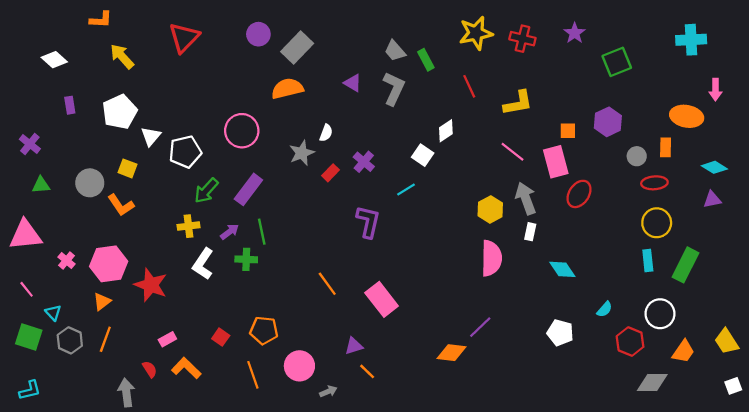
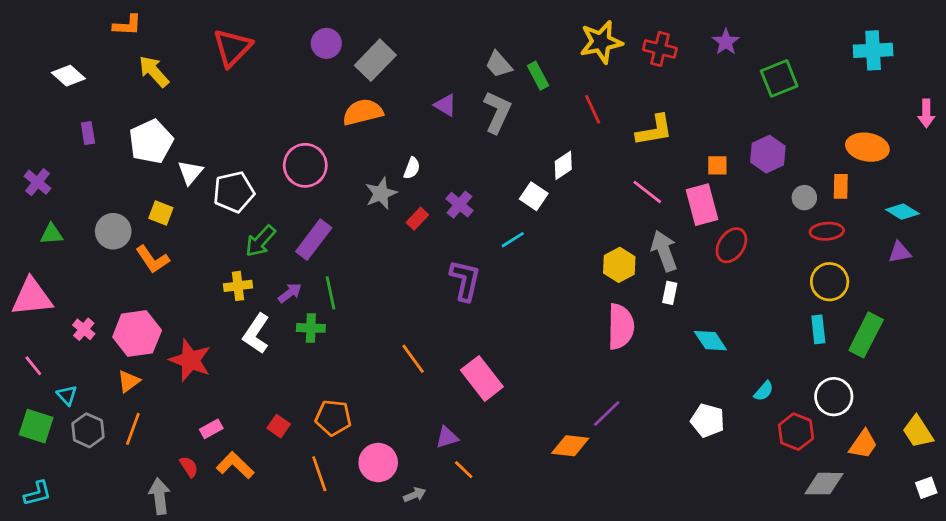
pink arrow: (715, 90) -> (926, 113), moved

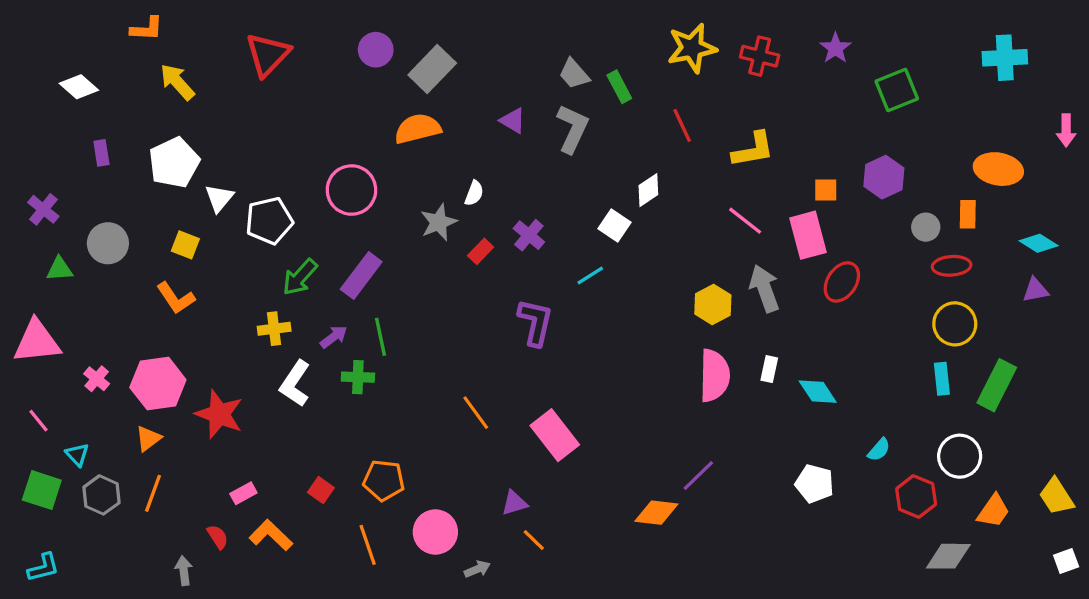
gray circle: (113, 231) -> (108, 243), moved
white rectangle: (670, 293) -> (769, 369), moved
gray arrow: (159, 496) -> (184, 571), size x0.7

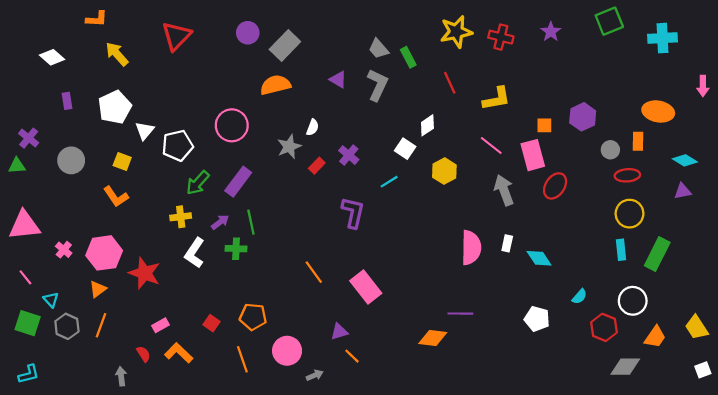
green square: (897, 90) -> (609, 21), moved
green triangle: (60, 269) -> (17, 166), moved
yellow hexagon: (713, 305) -> (444, 171), moved
purple line: (698, 476) -> (460, 314), turned 45

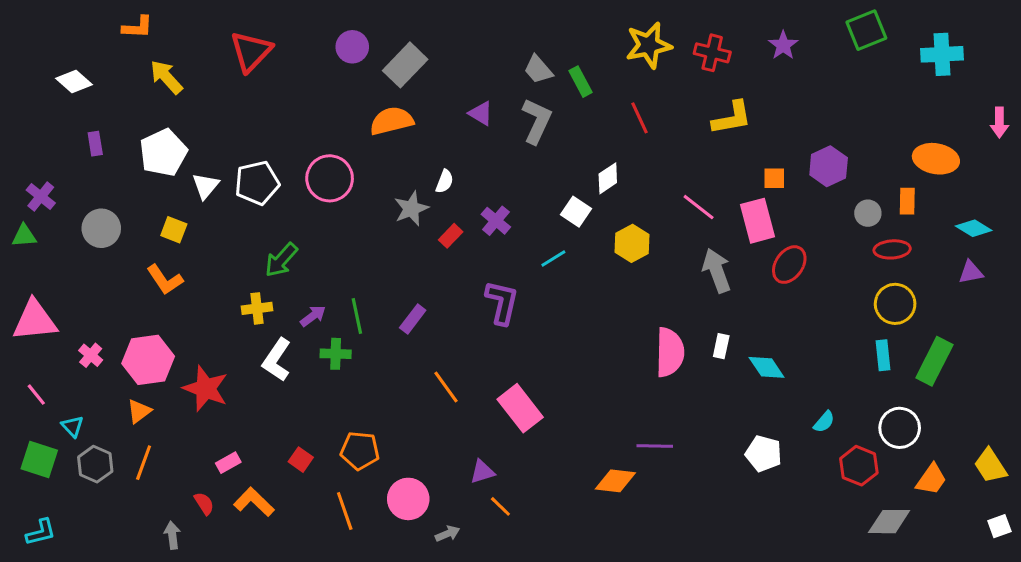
yellow L-shape: (497, 99) -> (732, 118), moved
white pentagon: (178, 146) -> (257, 183), moved
purple rectangle: (238, 182) -> (413, 319), moved, size x0.7

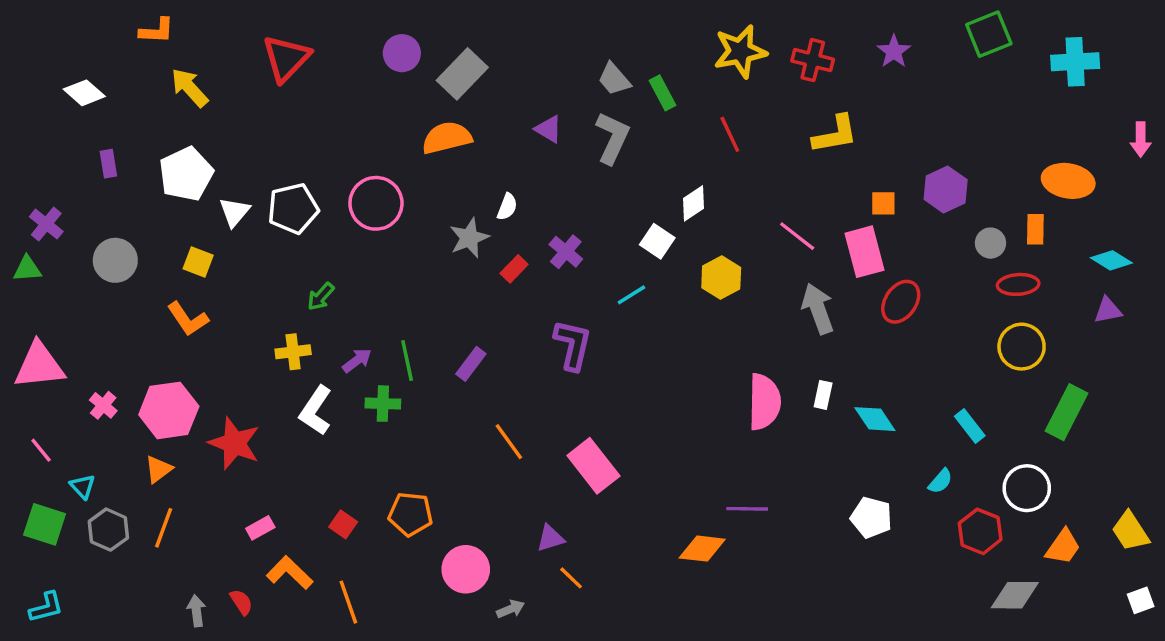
green arrow: (281, 260) -> (321, 297), size x0.7
cyan rectangle: (883, 355) -> (970, 426), moved, turned -32
red semicircle: (204, 503) -> (241, 602), moved
orange line: (345, 511) -> (348, 602), moved

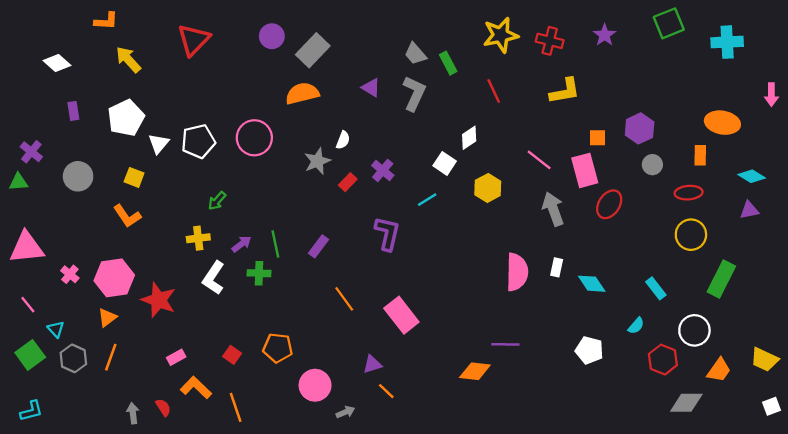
gray circle: (990, 243) -> (652, 165), moved
green square: (45, 524) -> (30, 355), turned 36
yellow trapezoid: (1130, 531) -> (764, 360), turned -32

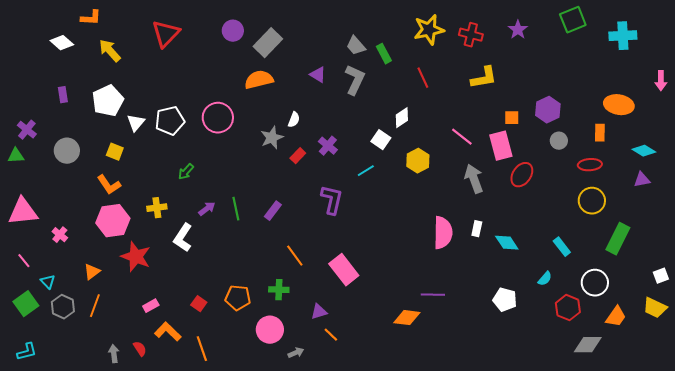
white diamond: (57, 63) -> (62, 43), moved
yellow cross: (198, 238) -> (157, 208), moved
green cross: (259, 273) -> (279, 290), moved
pink hexagon: (114, 278) -> (113, 221), moved
white square: (771, 406) -> (661, 276), moved

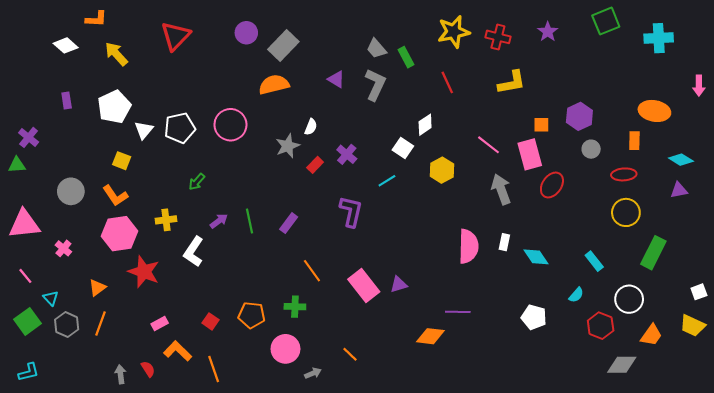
gray circle: (67, 151) -> (71, 191), moved
purple triangle: (319, 312) -> (399, 284), moved

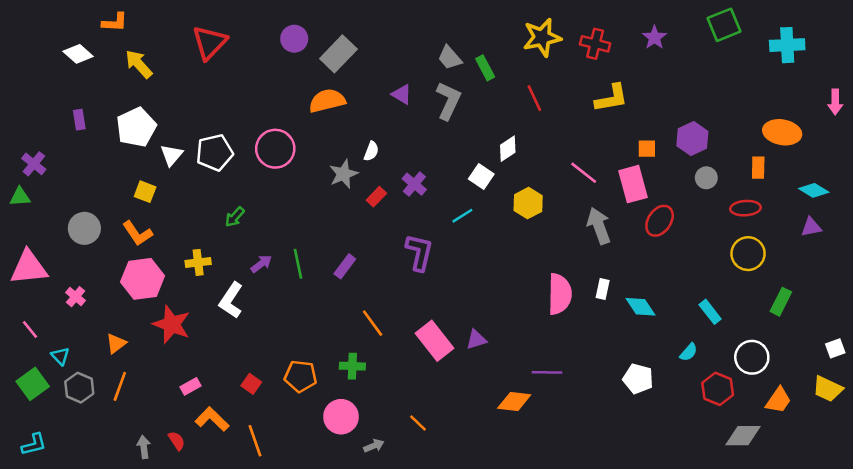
green rectangle: (653, 253) -> (781, 302), size x0.7

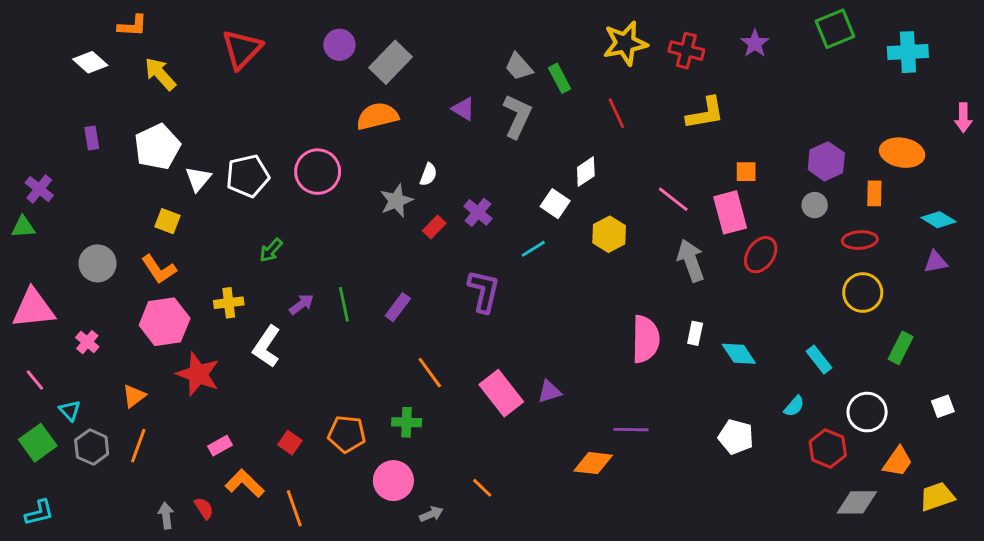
purple hexagon: (692, 139) -> (826, 161), moved
white square: (835, 348) -> (943, 406), moved
yellow trapezoid: (828, 389) -> (937, 497), moved, turned 136

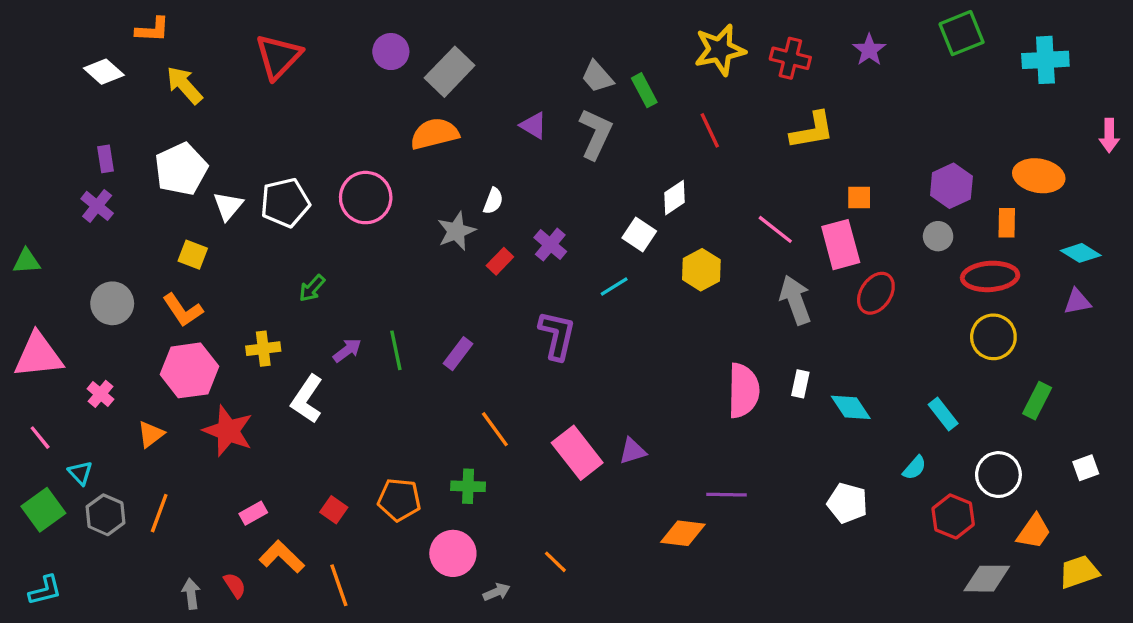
purple cross: (39, 189) -> (97, 206), moved
red ellipse: (860, 240) -> (990, 276), size x1.4
orange triangle: (134, 396) -> (151, 434), moved

